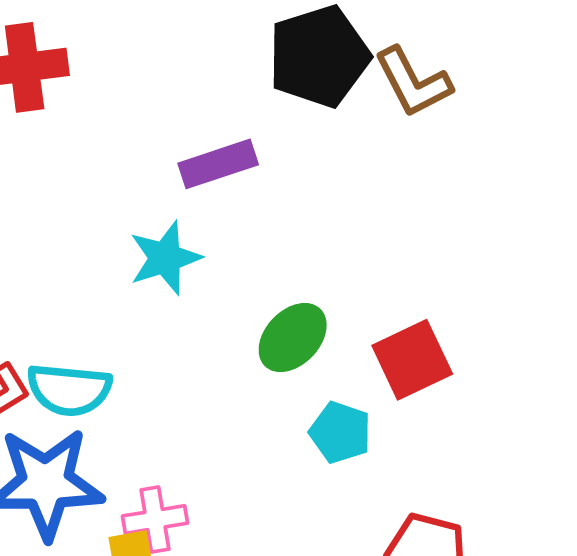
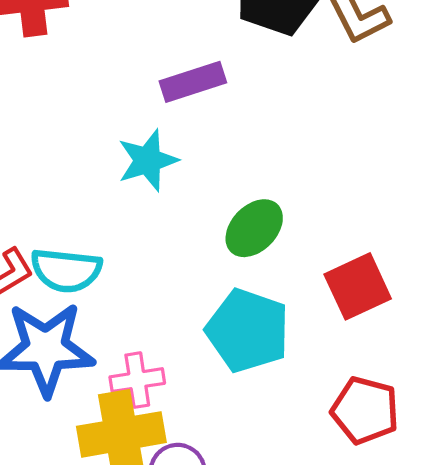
red square: (412, 360) -> (358, 286), moved
cyan pentagon: (340, 432) -> (248, 331), moved, size x1.6

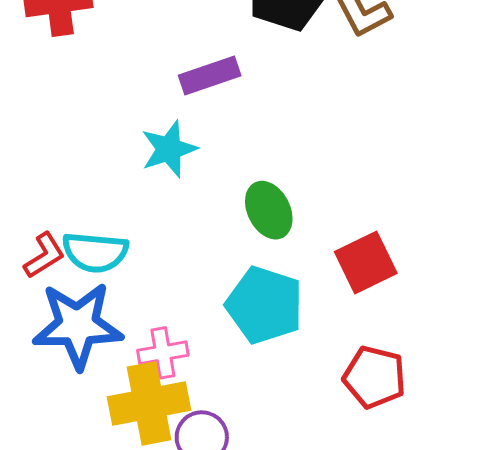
green ellipse: (254, 228) -> (269, 210), turned -70

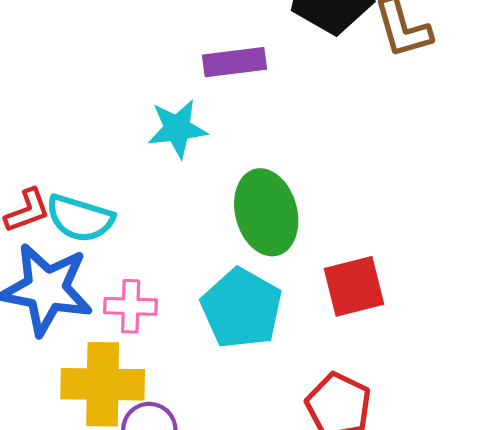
green ellipse: (269, 210) -> (266, 212), size x1.4
pink cross: (163, 353) -> (131, 306), moved

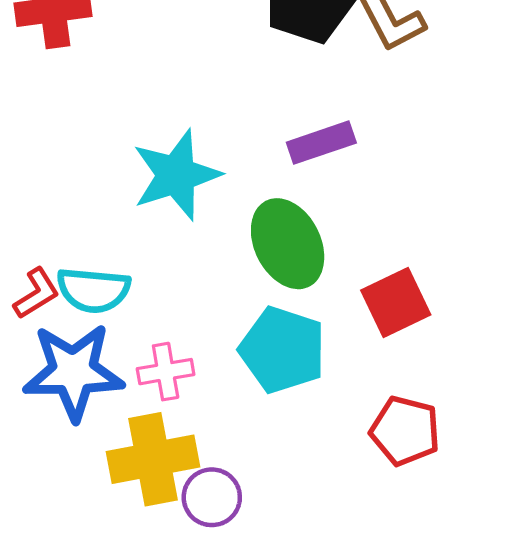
purple rectangle: (234, 62) -> (321, 143), moved
cyan star: (177, 129) -> (176, 175), size x1.4

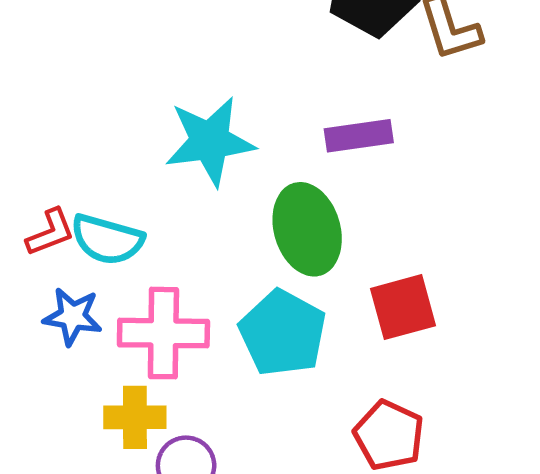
blue star: (73, 372) -> (73, 316), size x0.6
pink cross: (166, 372) -> (163, 333), size x1.6
yellow cross: (153, 459) -> (135, 417), size x0.7

